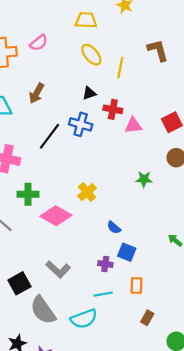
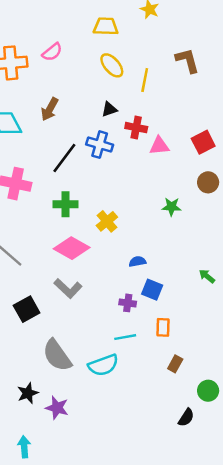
green cross: (28, 194) -> (66, 204), moved
blue semicircle: (114, 227) -> (137, 262), turned 128
gray L-shape: (58, 269) -> (68, 288), moved
black square: (19, 283) -> (27, 309), moved

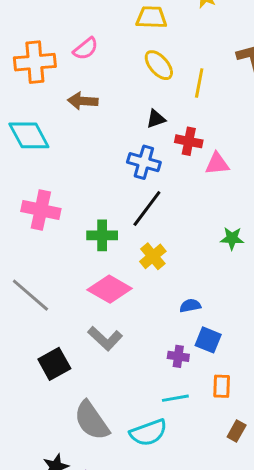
brown arrow: (50, 109) -> (83, 101), moved, turned 65
black line: (64, 158) -> (147, 209), moved

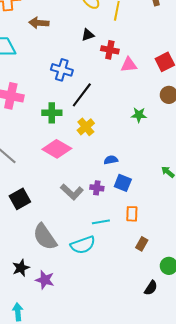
blue cross: (144, 162) -> (62, 70), moved
gray L-shape: (105, 338) -> (72, 192), moved
purple cross: (178, 356) -> (97, 188), moved

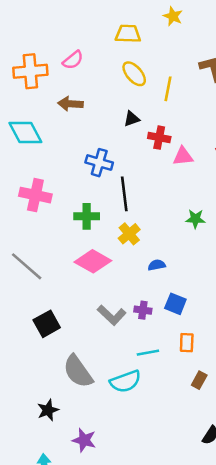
black line: (82, 95) -> (124, 194), turned -44
blue semicircle: (111, 160) -> (157, 265), moved
purple star: (45, 280) -> (84, 440), moved

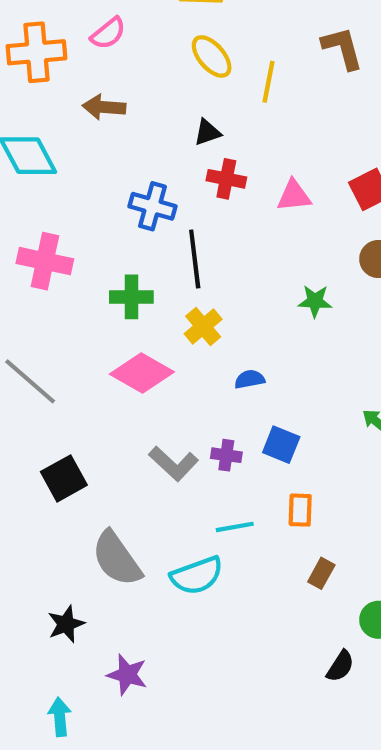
red cross: (159, 138) -> (226, 179), moved

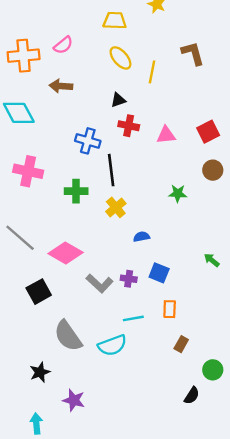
pink diamond: (142, 373) -> (66, 253), moved

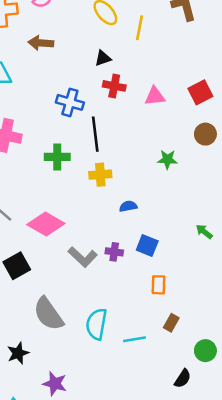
yellow cross: (116, 207) -> (100, 175), turned 36
cyan line: (133, 318) -> (135, 339), moved
cyan semicircle: (112, 345) -> (97, 324), turned 120

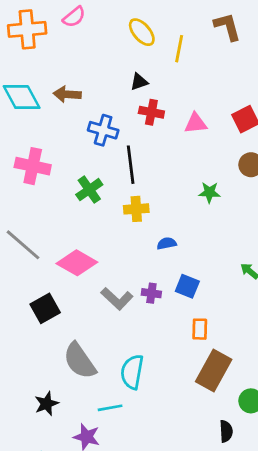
brown arrow: (41, 43) -> (67, 94), moved
green cross: (57, 157) -> (89, 190), turned -35
brown rectangle: (171, 323) -> (214, 371), size x2.0
cyan line: (135, 339) -> (110, 408), moved
black semicircle: (183, 378) -> (226, 431), turned -36

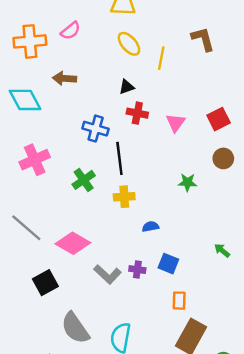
brown arrow: (67, 94) -> (64, 78), moved
pink triangle: (196, 123) -> (176, 123), turned -48
pink cross: (33, 166) -> (35, 160), turned -36

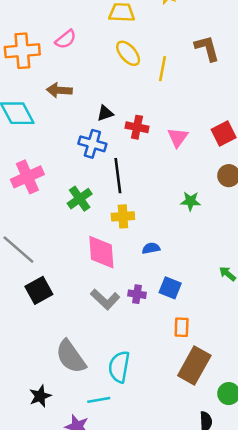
black triangle: (127, 87) -> (105, 113), moved
pink diamond: (73, 243) -> (101, 252), moved, turned 56
black square: (45, 283) -> (39, 290), moved

